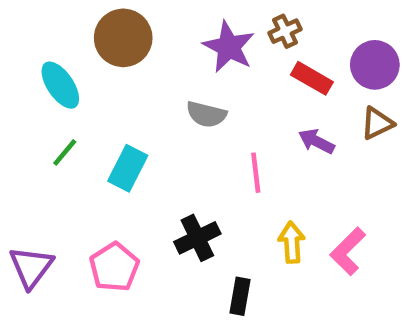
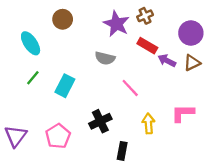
brown circle: (123, 38) -> (63, 19), size x0.7
red rectangle: (312, 78) -> (147, 46), moved
purple arrow: (316, 141) -> (167, 60), moved
pink line: (256, 173) -> (130, 88), turned -36
pink L-shape: (348, 251) -> (183, 113), moved, turned 45

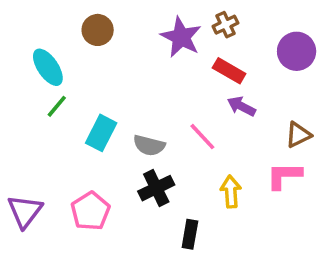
gray semicircle: (105, 58) -> (149, 145), moved
purple arrow: (167, 60) -> (241, 106), moved
brown triangle: (192, 63) -> (298, 135), moved
green line: (33, 78) -> (57, 106), moved

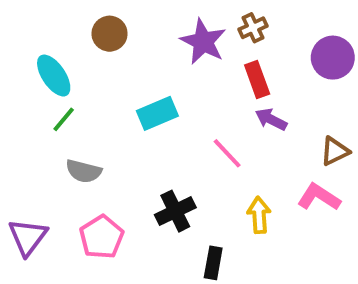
red rectangle: (229, 71) -> (257, 80), turned 40
cyan rectangle: (101, 133) -> (157, 113), moved, turned 40
gray semicircle: (149, 145) -> (84, 171), moved
pink L-shape: (284, 176) -> (319, 197), turned 33

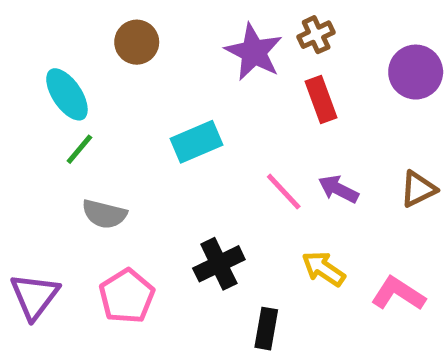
purple arrow: (271, 119) -> (338, 189), moved
pink L-shape: (319, 197) -> (398, 294), moved
yellow arrow: (259, 215) -> (324, 269), turned -52

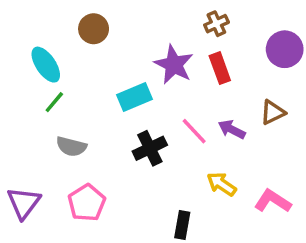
purple star: (254, 52) -> (174, 65), moved
brown triangle: (418, 189) -> (273, 112), moved
black cross: (219, 264) -> (150, 148), moved

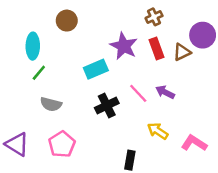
cyan ellipse: (46, 65) -> (33, 46), turned 35
brown triangle: (273, 112) -> (182, 52), moved
purple triangle: (24, 203) -> (17, 144), turned -35

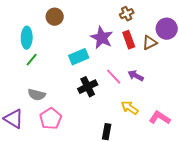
gray semicircle: (51, 104) -> (37, 95), moved

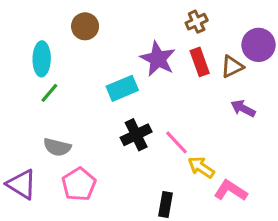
purple arrow: (136, 76) -> (243, 108), moved
pink line: (114, 77) -> (176, 142), moved
pink L-shape: (160, 118) -> (231, 190), moved

